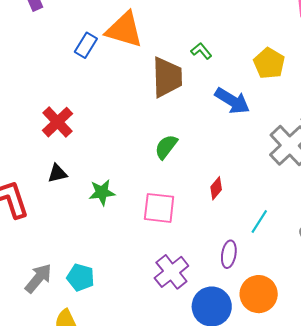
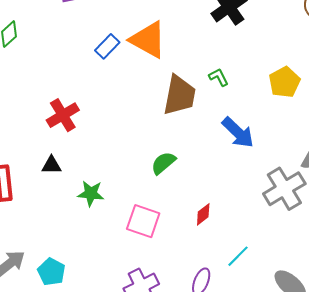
yellow pentagon: (269, 63) -> (284, 82), moved

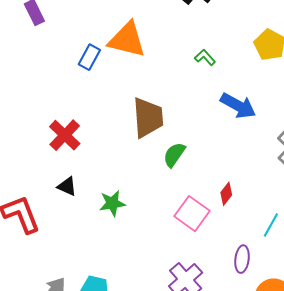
brown trapezoid: (180, 95) -> (148, 117), moved
black triangle: (51, 165) -> (67, 186), turned 40
pink square: (143, 221) -> (192, 214), moved, turned 32

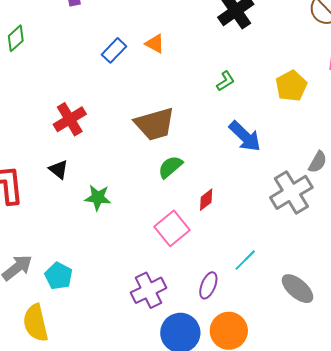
orange triangle: (127, 40) -> (155, 44), size x0.5
green L-shape: (205, 57) -> (225, 81), turned 85
brown trapezoid: (148, 117) -> (155, 124), turned 63
red diamond: (226, 194) -> (206, 200), moved

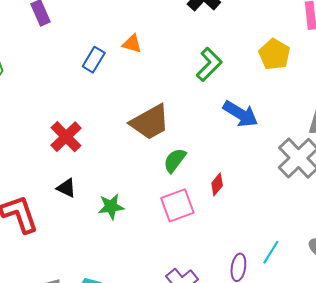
green L-shape: (225, 81) -> (209, 64), size x1.6
pink square: (172, 228) -> (177, 205), moved, turned 32
cyan line: (245, 260) -> (271, 252), moved

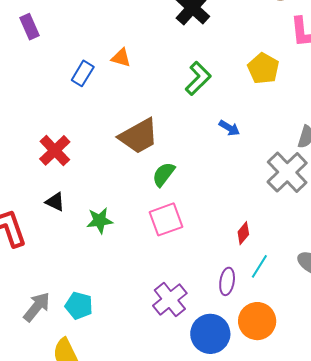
blue arrow: (241, 114) -> (229, 128), size x0.6
red diamond: (217, 184) -> (243, 233), moved

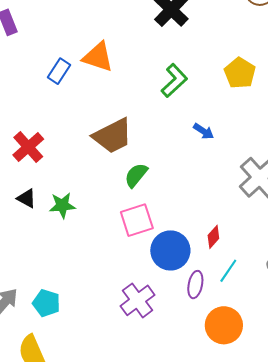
orange triangle: (121, 58) -> (98, 57), size x1.6
green star: (100, 220) -> (62, 205), moved
blue circle: (210, 334) -> (170, 250), moved

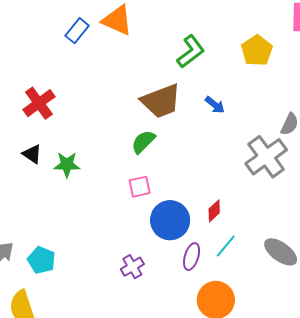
brown trapezoid: (113, 136) -> (161, 101), moved
pink square: (137, 220) -> (140, 187), size x0.7
purple cross: (137, 300) -> (132, 267), size x0.7

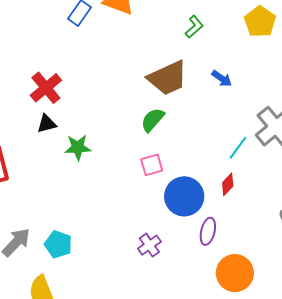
green L-shape: (191, 51) -> (194, 27), size x0.7
black triangle: (32, 154) -> (47, 124), moved, turned -45
cyan line: (226, 246) -> (238, 148), moved

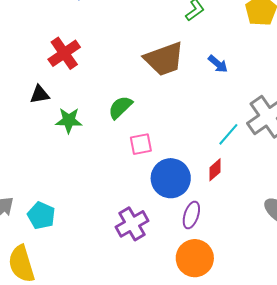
red cross: (46, 88) -> (64, 53), moved
green semicircle: (153, 120) -> (120, 107), moved
purple cross: (149, 245) -> (132, 224), size x1.4
orange circle: (235, 273) -> (195, 258), moved

